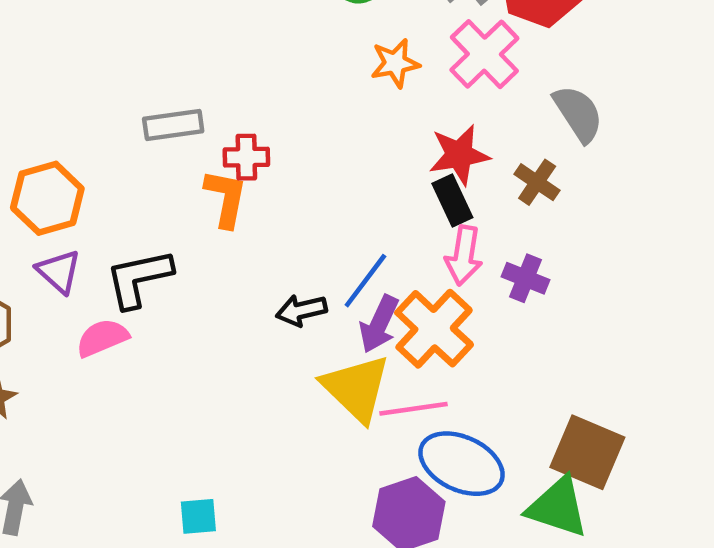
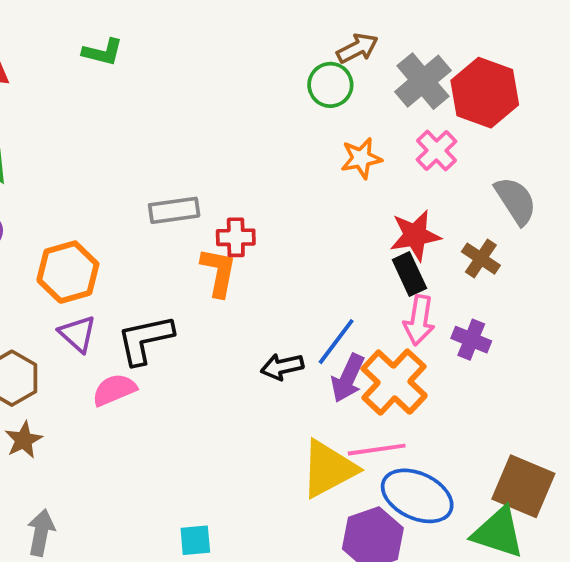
pink cross: (484, 54) -> (436, 151), size x0.7
yellow triangle: (356, 388) -> (328, 469), moved, turned 48

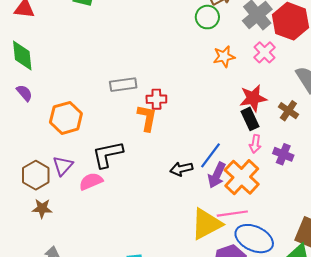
pink arrow: (419, 320) -> (255, 144), size x0.7
purple triangle: (78, 334) -> (63, 166), moved, turned 30
brown star: (24, 440) -> (42, 208), turned 30

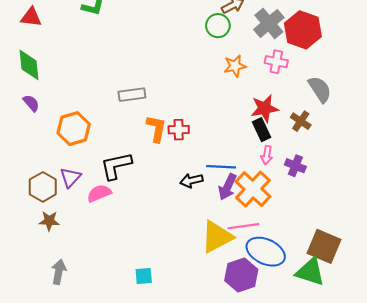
pink cross: (265, 52) -> (276, 62), turned -35
red cross: (156, 99) -> (179, 130), moved
blue line: (210, 155) -> (221, 167), turned 56

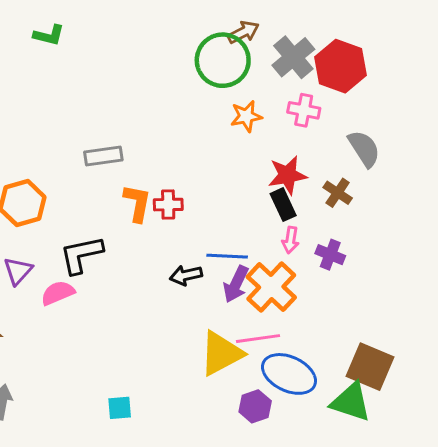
green circle: (218, 26) -> (223, 60), size x1.6
purple hexagon: (241, 275) -> (255, 406), size x0.7

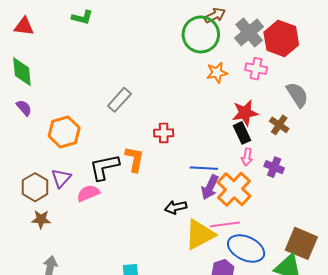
gray rectangle: (103, 156) -> (119, 100), turned -40
orange L-shape: (137, 203) -> (134, 159), moved
black arrow: (186, 275) -> (176, 207), moved

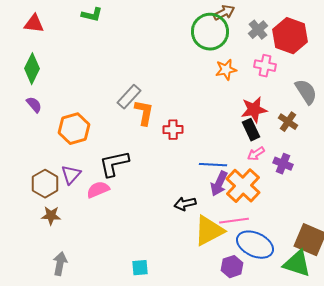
gray cross: (249, 32) -> (258, 30), size x0.7
green diamond: (22, 72) -> (32, 69), turned 32
pink arrow: (247, 157) -> (256, 154), turned 48
orange L-shape: (134, 159) -> (144, 113), moved

